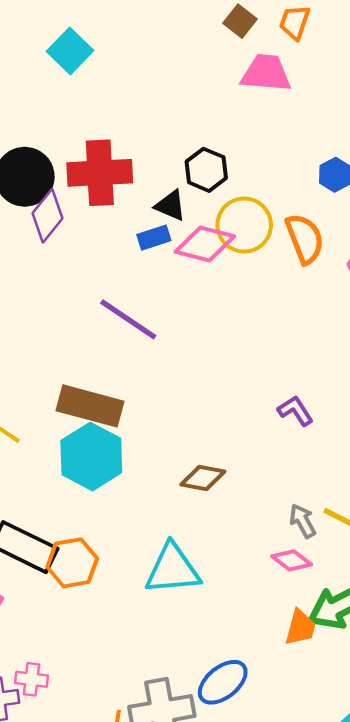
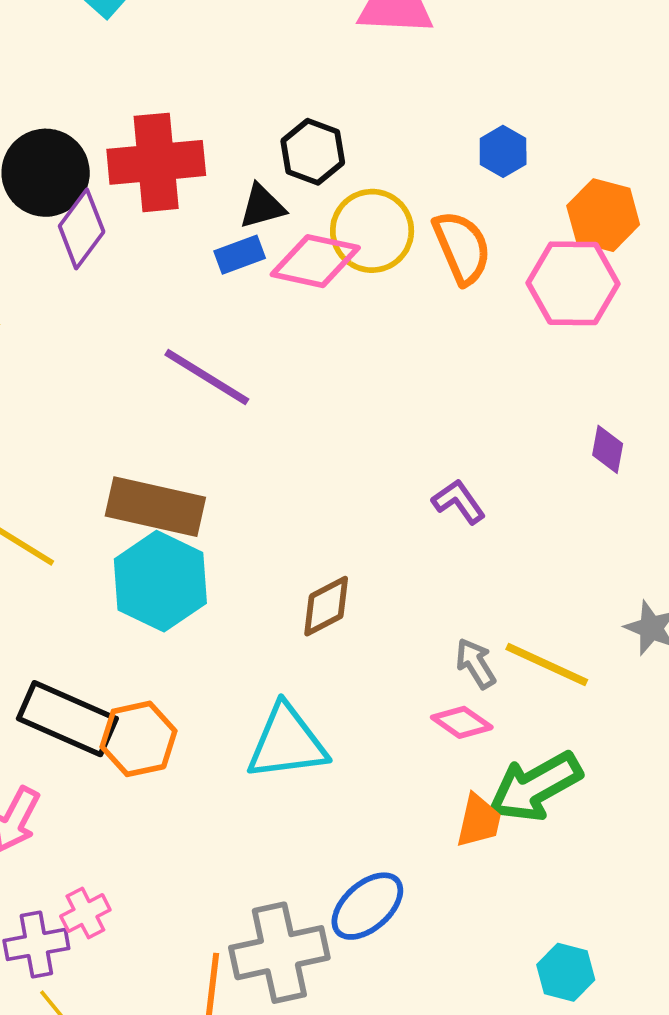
black triangle: (170, 205) -> (262, 206), turned -36
brown diamond: (203, 478) -> (326, 606), turned -36
pink cross: (32, 679) -> (85, 913), turned -32

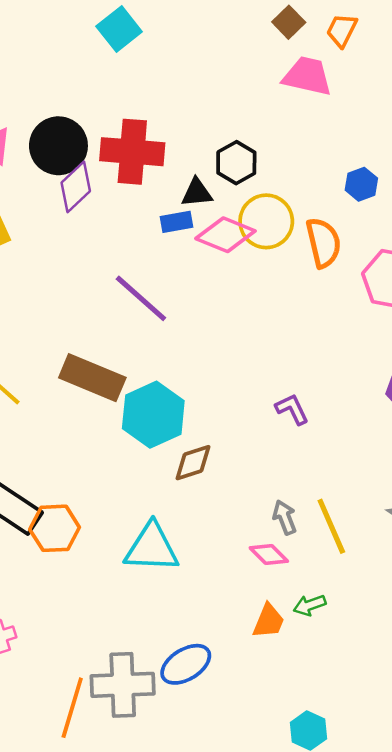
cyan hexagon: (160, 581) -> (153, 415), moved
yellow line: (547, 665) -> (331, 526), turned 32
green arrow: (535, 787) -> (310, 605), size x0.5

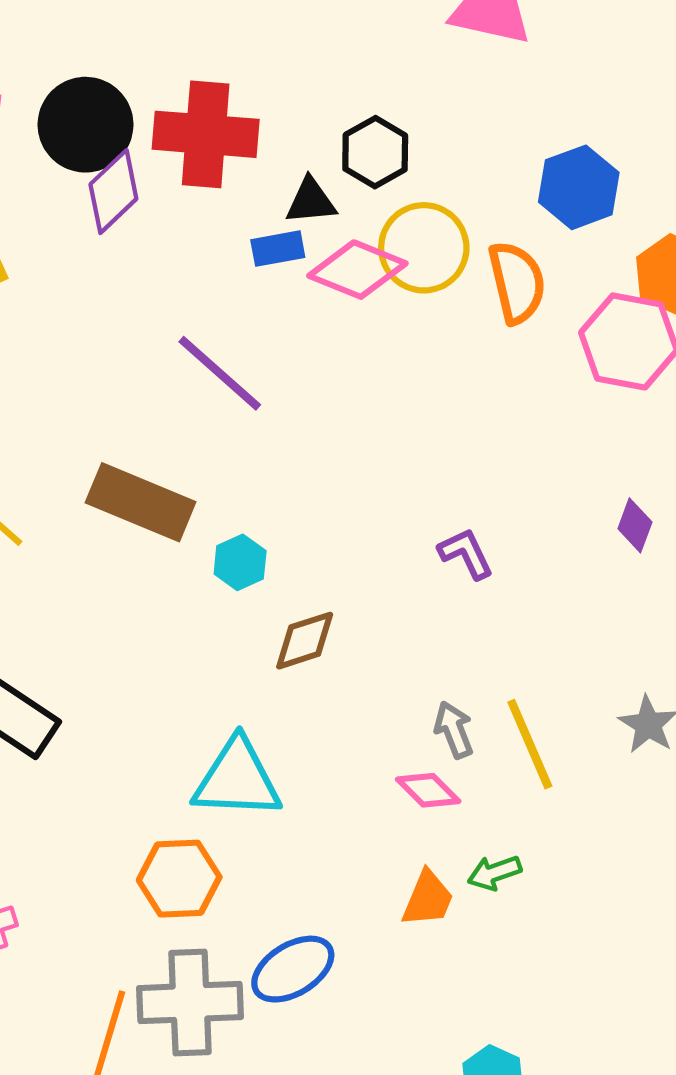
blue hexagon: (361, 184) -> (579, 187), size x1.5
cyan hexagon: (153, 415) -> (240, 562), size x0.5
orange hexagon: (55, 528) -> (179, 879), moved

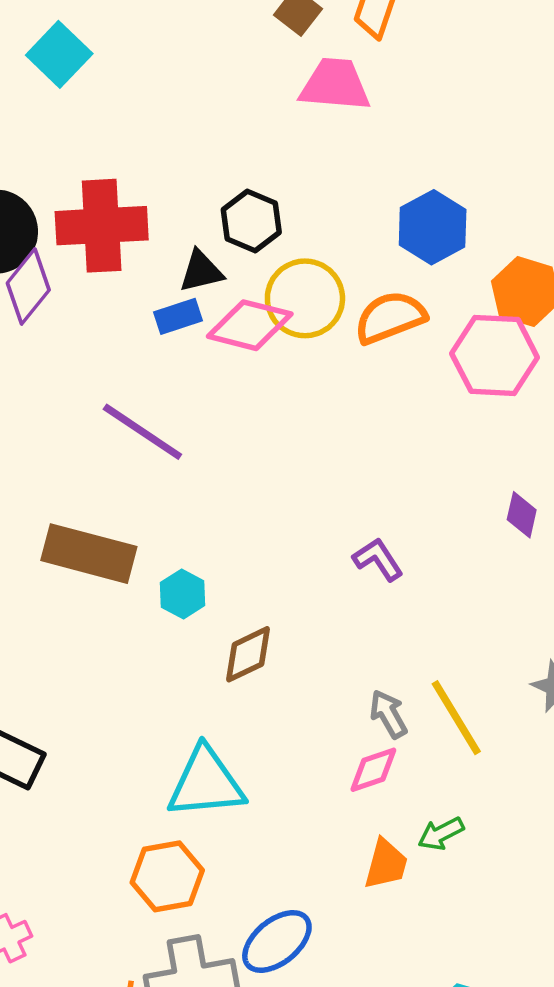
orange semicircle: (517, 282) -> (390, 317), turned -90
pink diamond: (428, 790) -> (373, 770), turned -56

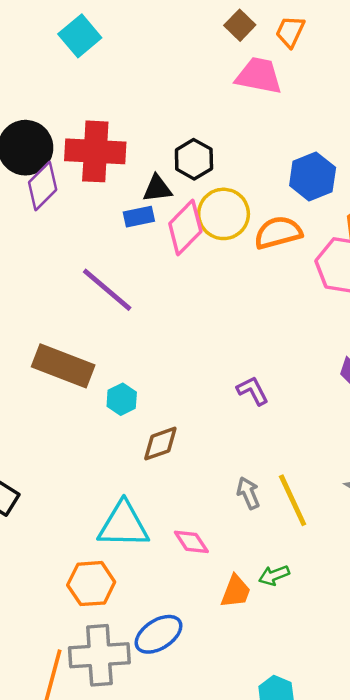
pink diamond: (250, 325) -> (185, 228), turned -66
pink diamond: (373, 770) -> (191, 542), moved, turned 69

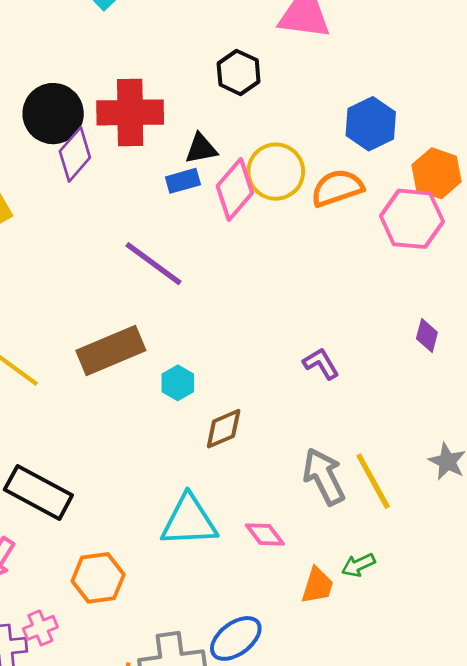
black hexagon: (194, 159) -> (239, 72), moved
brown rectangle: (63, 366) -> (111, 351), turned -40
gray arrow: (248, 493) -> (324, 476), size x1.6
orange hexagon: (91, 584) -> (98, 578), moved

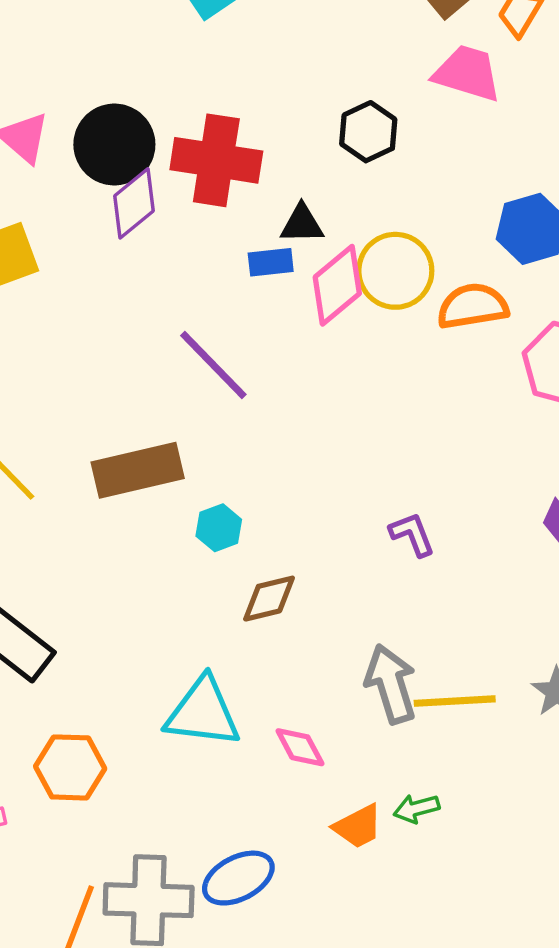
yellow line: (373, 481) -> (455, 701), turned -74
orange trapezoid: (317, 586) -> (358, 826), turned 36

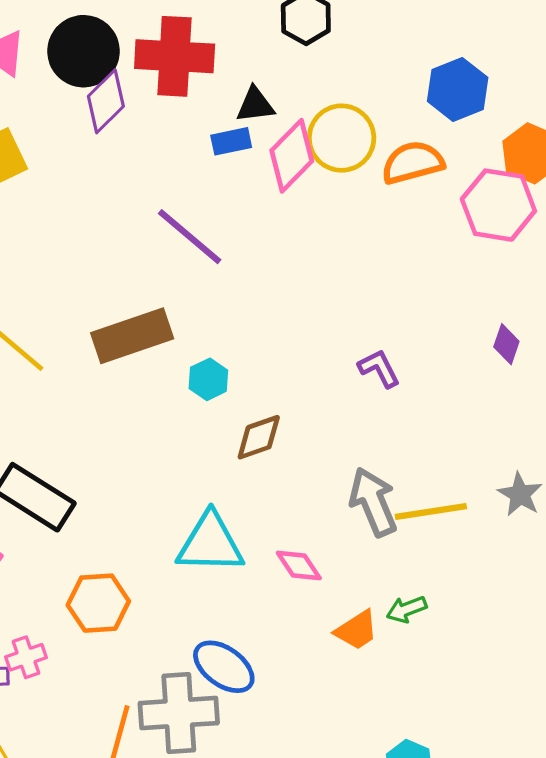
blue ellipse: (238, 878) -> (224, 667), moved, turned 68

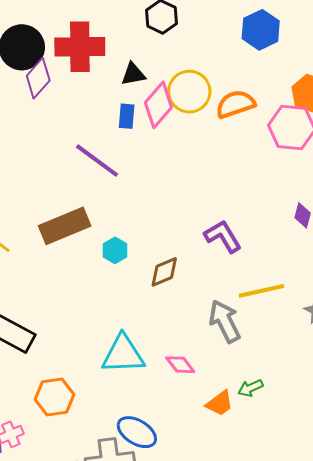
blue hexagon: (458, 89) -> (261, 30), moved
blue rectangle: (231, 141) -> (127, 116), moved, turned -70
purple L-shape: (379, 368) -> (223, 236), size x1.4
brown diamond: (259, 437) -> (164, 272), moved
yellow line: (431, 511) -> (261, 291), moved

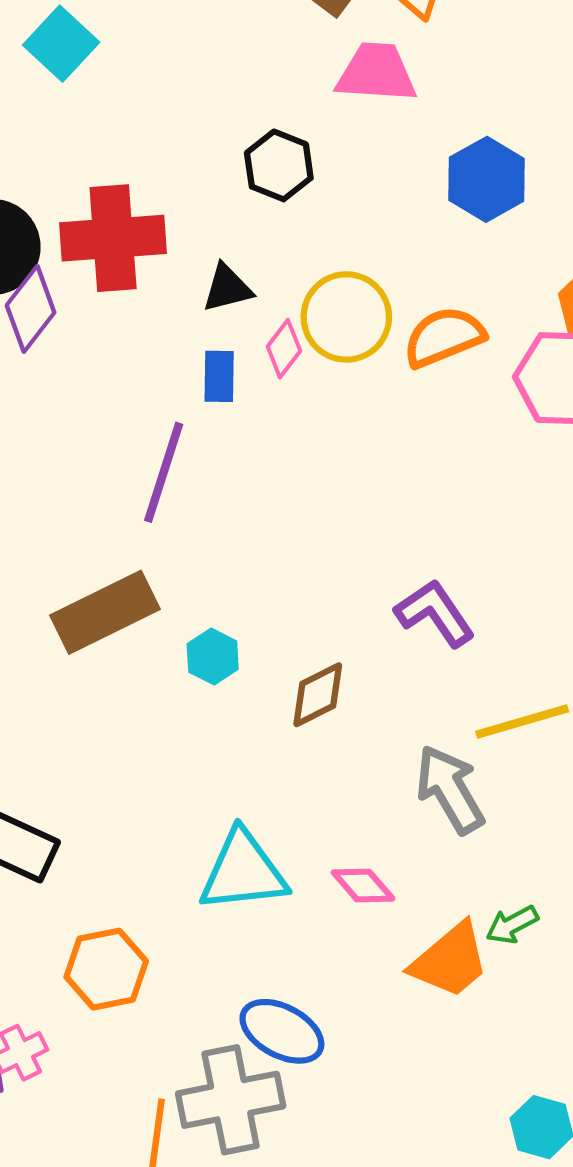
pink diamond: (158, 105) -> (284, 349), size x0.6
purple line: (97, 161) -> (164, 472), turned 75
orange trapezoid: (220, 403) -> (450, 961), size x1.4

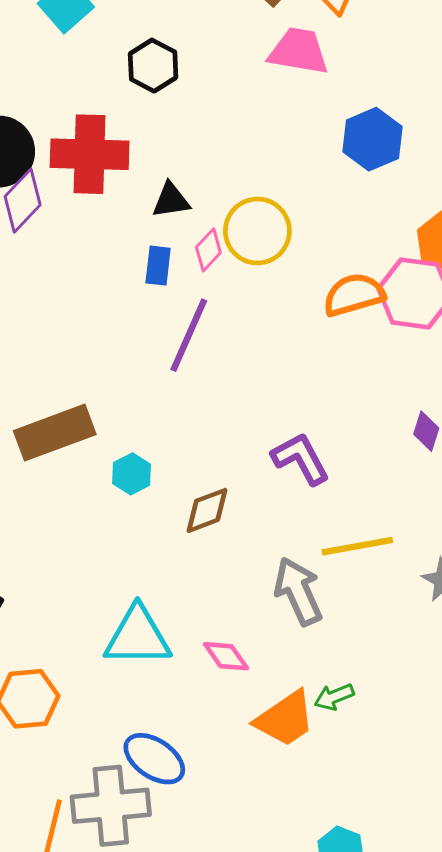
black hexagon: (279, 165) -> (153, 66), moved
orange semicircle: (444, 337) -> (354, 295), moved
purple line: (164, 472) -> (189, 335), moved

